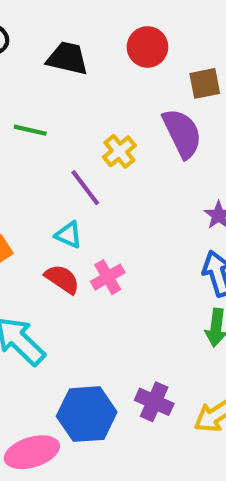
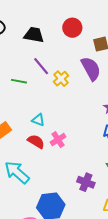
green line: (30, 130) -> (19, 81), moved
purple line: (85, 188) -> (41, 66), moved
purple cross: (154, 402) -> (86, 182), moved

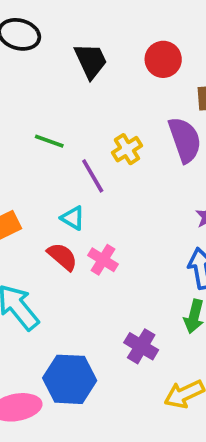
black trapezoid: (34, 35) -> (91, 61), turned 45
purple line: (41, 66) -> (93, 176), moved
pink cross: (58, 140) -> (103, 260), turned -35

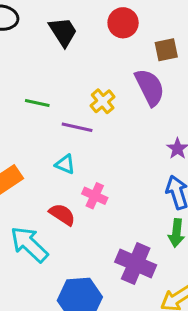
purple line: (93, 176) -> (77, 127), turned -40
red semicircle: (62, 257) -> (62, 215), moved
purple cross: (141, 346) -> (136, 263), size x1.4

